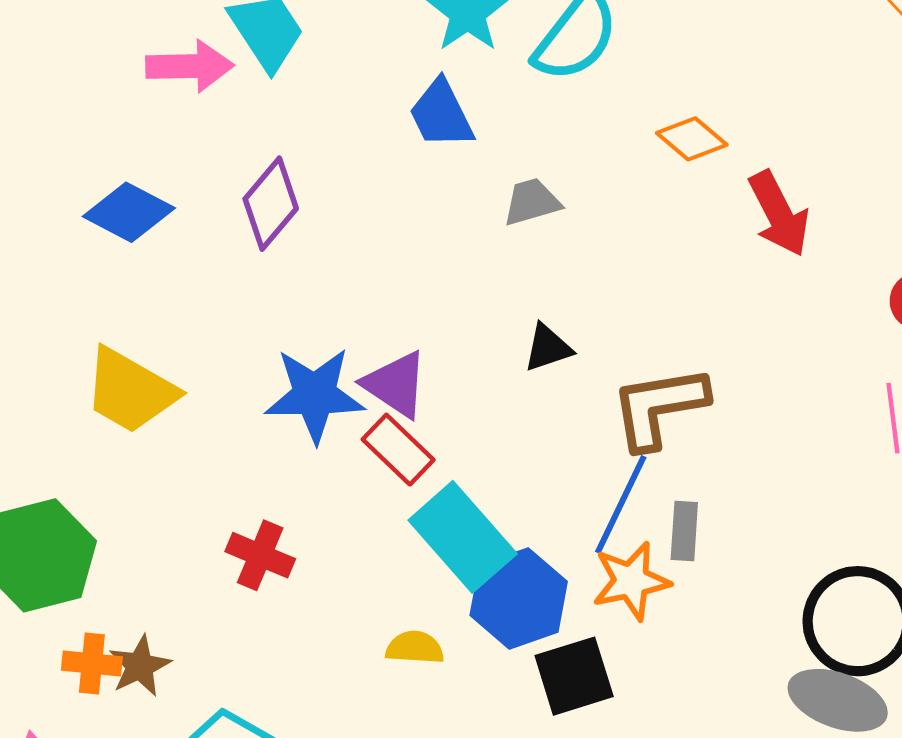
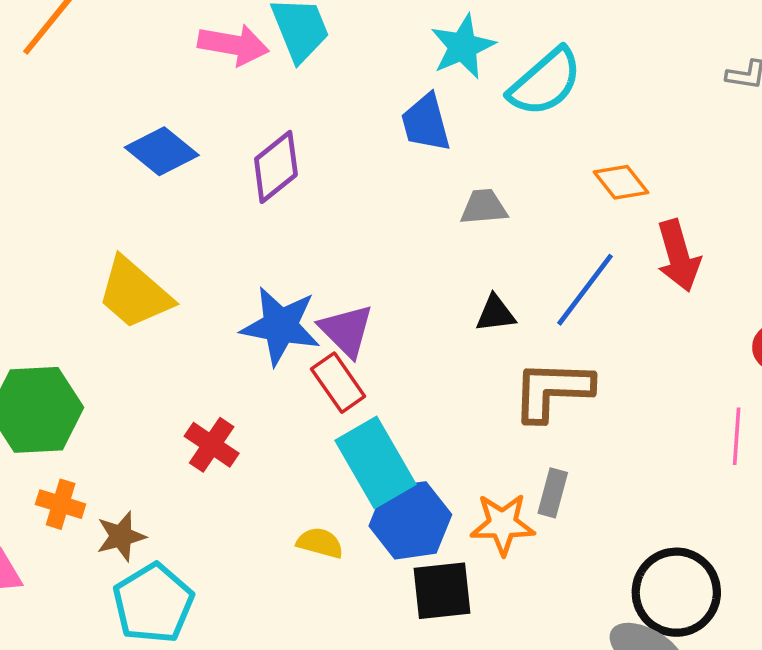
black triangle: (548, 348) -> (495, 314), moved
blue line: (621, 504) -> (585, 290), moved
brown star: (140, 666) -> (121, 536), moved

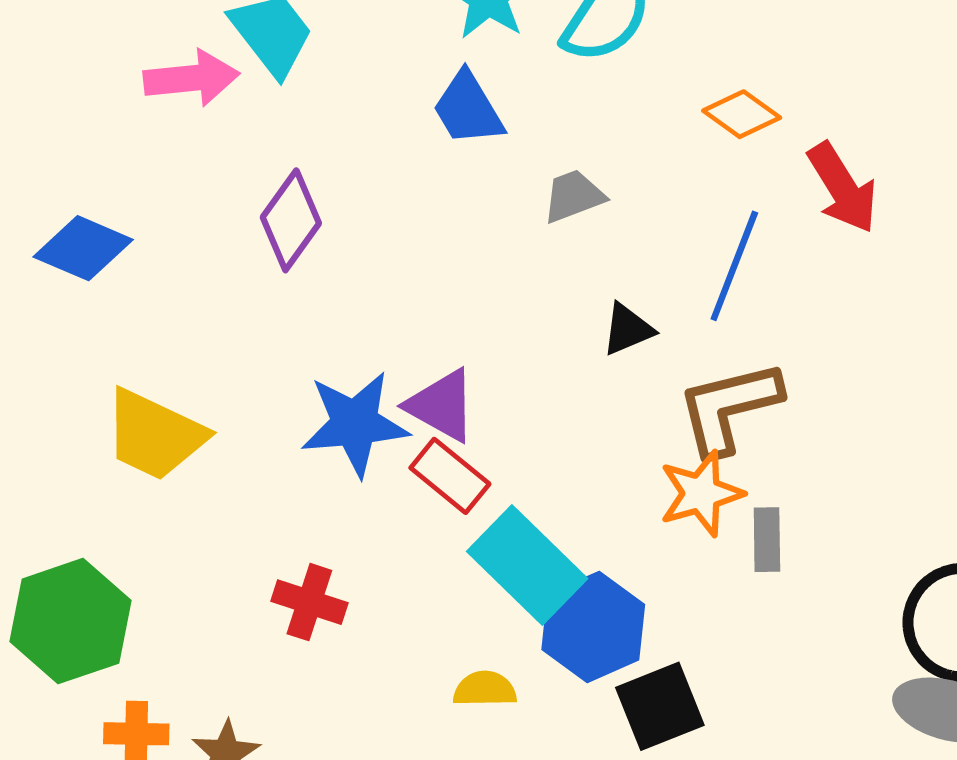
blue diamond: (162, 151) -> (83, 248), moved
orange star: (503, 524) -> (701, 493), moved

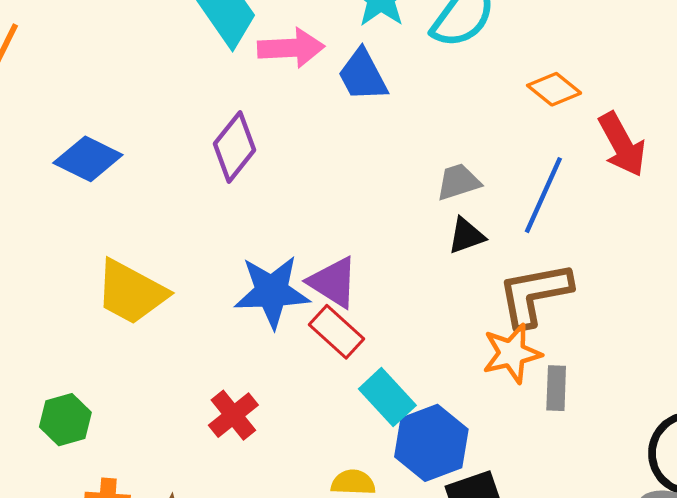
pink arrow: (191, 78) -> (291, 48), moved
gray trapezoid: (574, 196) -> (458, 182), moved
cyan rectangle: (527, 565) -> (387, 397), size x0.7
red cross: (309, 602) -> (233, 415), turned 30
green hexagon: (70, 621) -> (65, 420), size x0.6

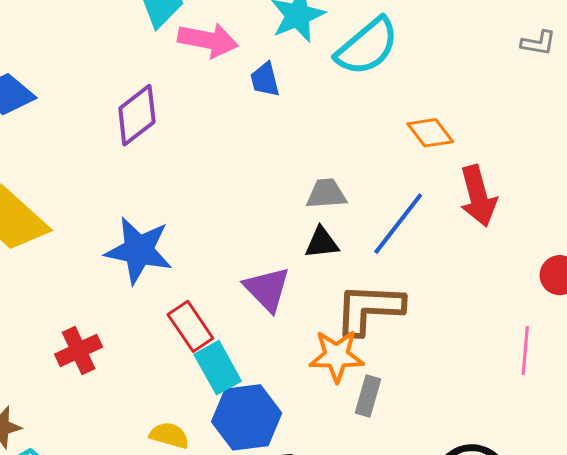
blue trapezoid: (363, 75) -> (265, 80), size x0.7
purple triangle: (333, 282) -> (267, 289), moved
red rectangle: (336, 332) -> (190, 326), moved

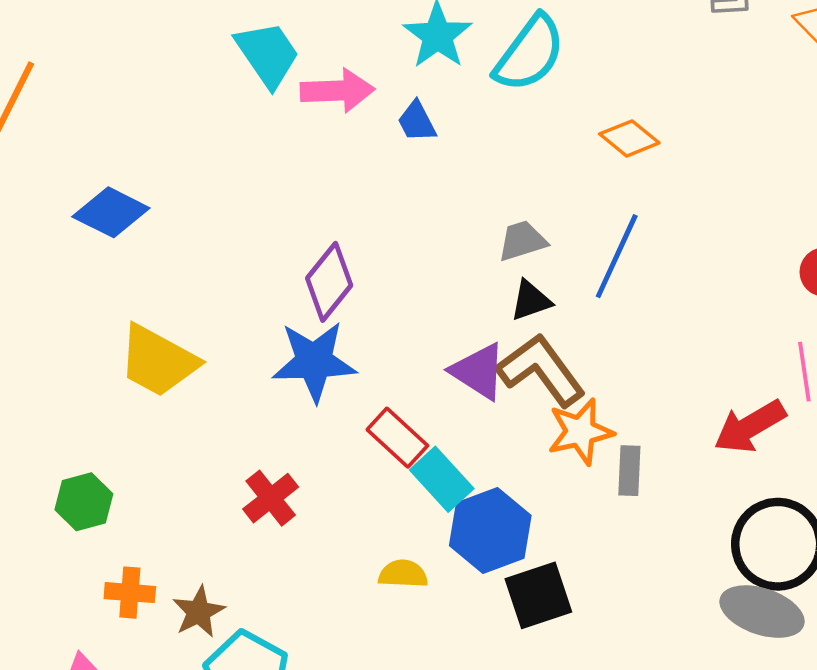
purple diamond: (137, 115) -> (329, 282), moved
red arrow: (478, 196) -> (750, 427), moved, turned 88
brown L-shape: (369, 309) -> (541, 370), moved, turned 64

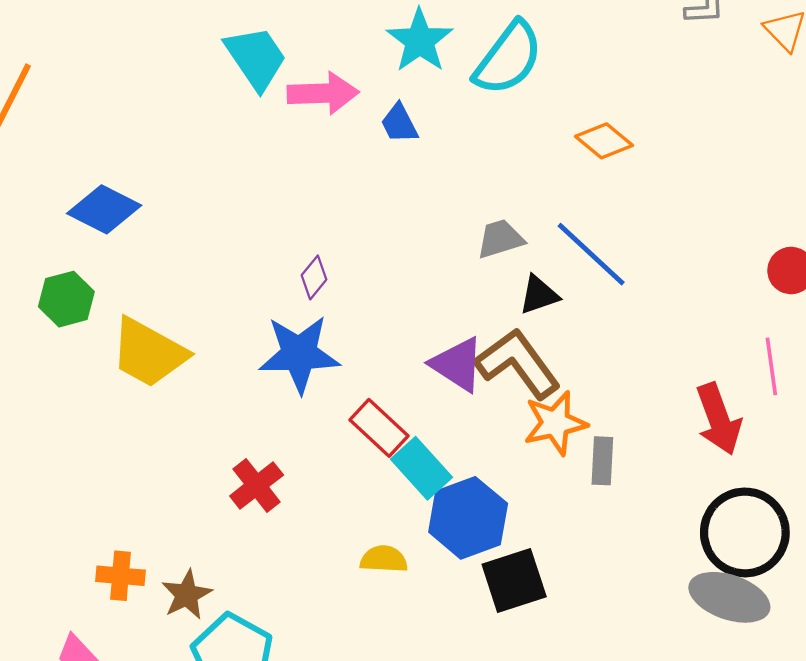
blue line: (617, 256) -> (591, 254), turned -72
purple diamond: (329, 282) -> (314, 277), size x0.6
black triangle: (531, 301) -> (539, 295), moved
red arrow: (750, 427) -> (719, 419), turned -80
green hexagon: (84, 502) -> (66, 299), moved

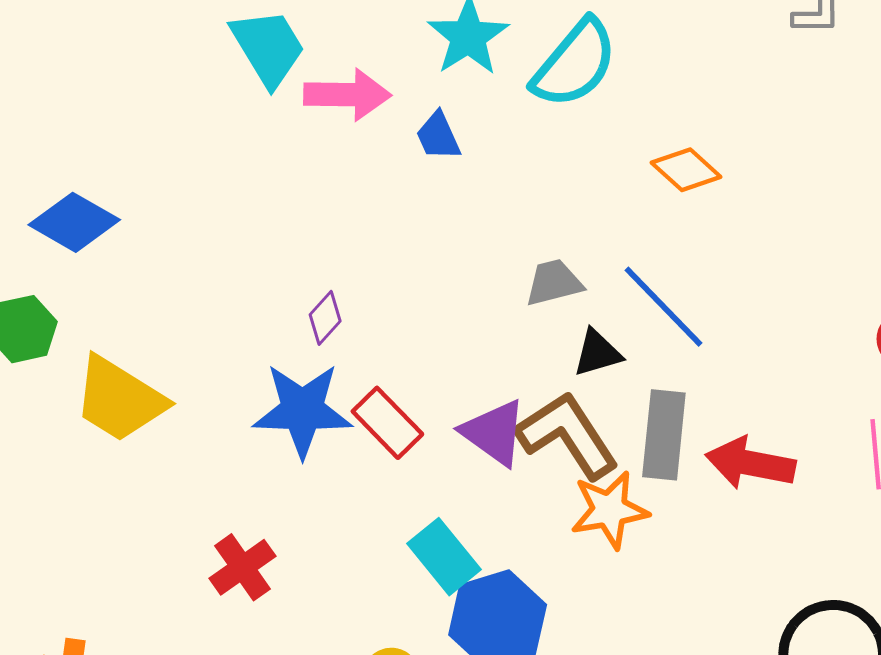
red arrow: (719, 419) -> (750, 463), moved, turned 118
red rectangle: (379, 428) -> (387, 423), moved
gray rectangle: (602, 461) -> (664, 435), moved, size x1.5

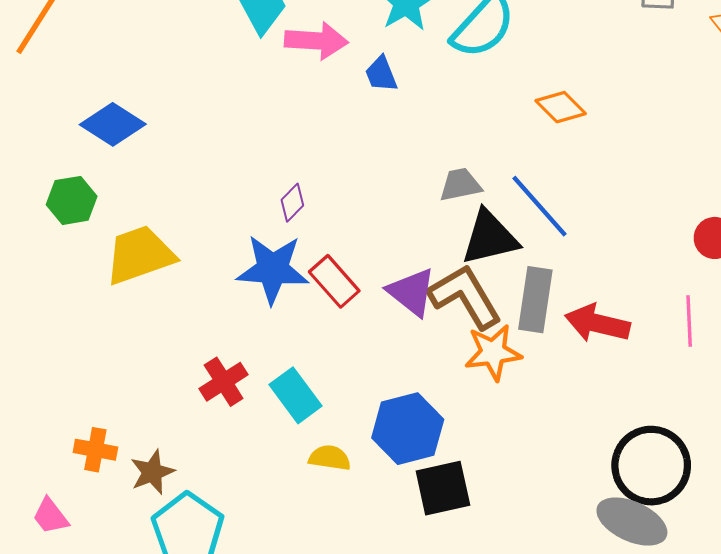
black triangle: (597, 353) -> (490, 238), size x1.6
yellow trapezoid: (120, 399) -> (140, 255), turned 126
cyan rectangle: (444, 557) -> (296, 395), moved

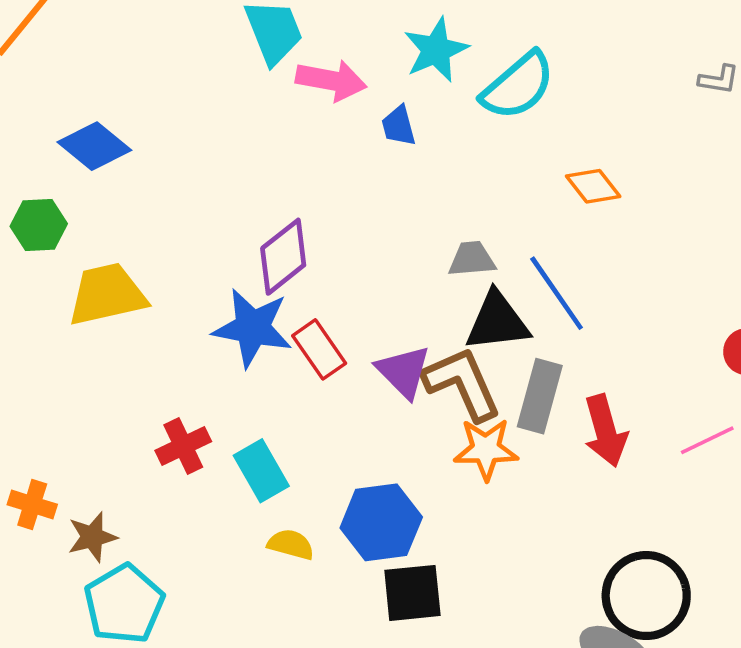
purple diamond: (292, 203) -> (283, 257), size x1.8
pink line: (689, 321) -> (707, 440), turned 60
red arrow: (597, 323) -> (605, 431), turned -126

